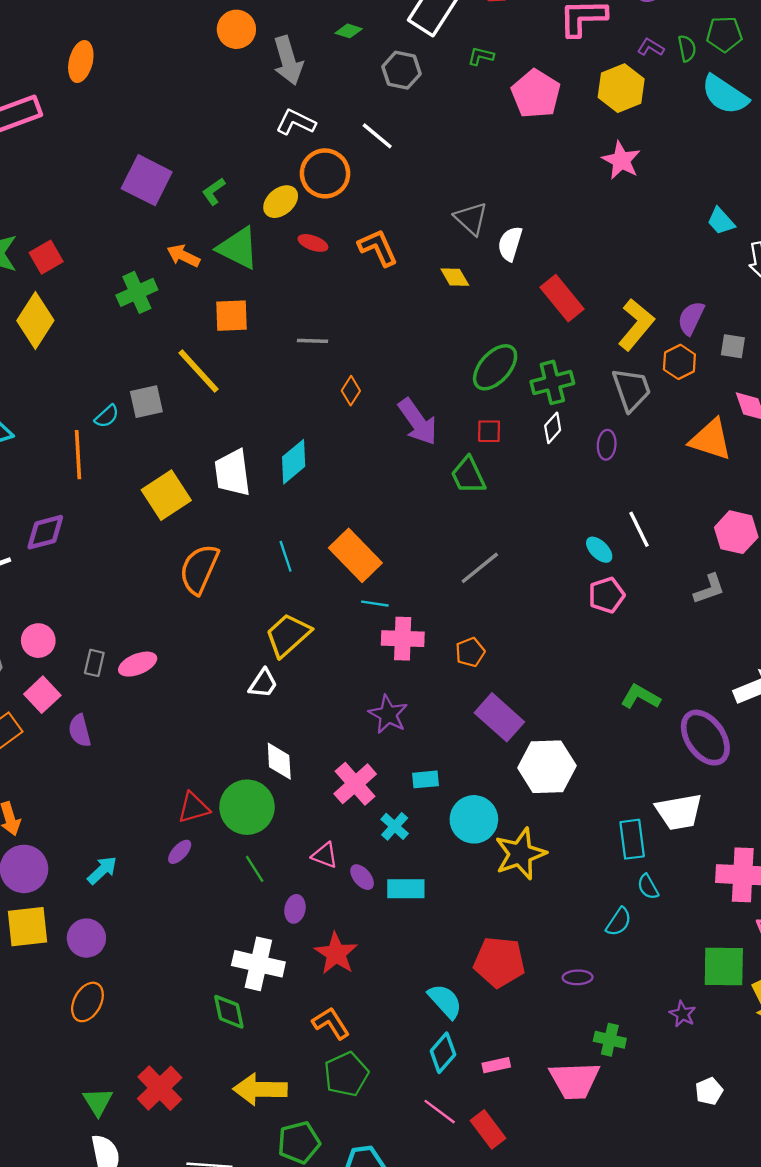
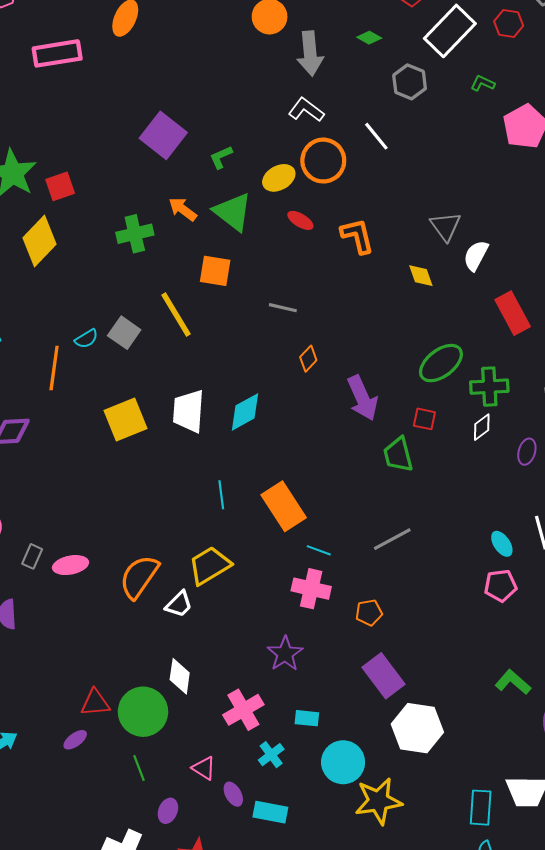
gray square: (146, 402) -> (124, 333), turned 36
orange semicircle: (199, 569) -> (139, 577), moved
cyan line: (375, 604) -> (319, 550), moved

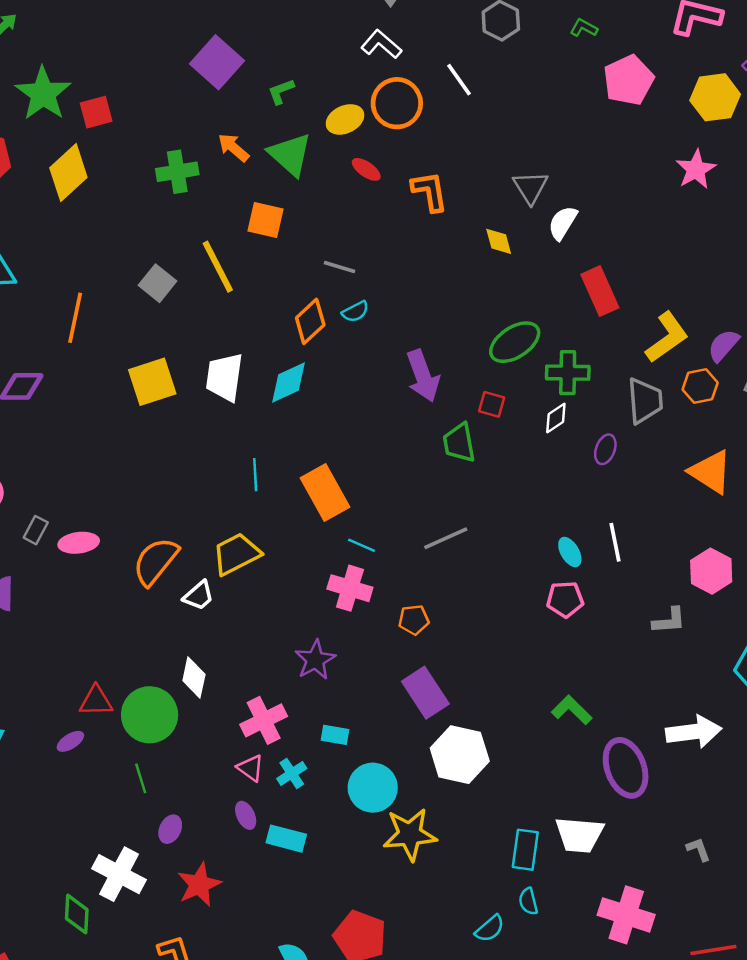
cyan semicircle: (86, 339) -> (355, 312), moved
orange diamond: (308, 359) -> (310, 321), moved, size x1.5
pink triangle: (204, 768) -> (250, 768), moved

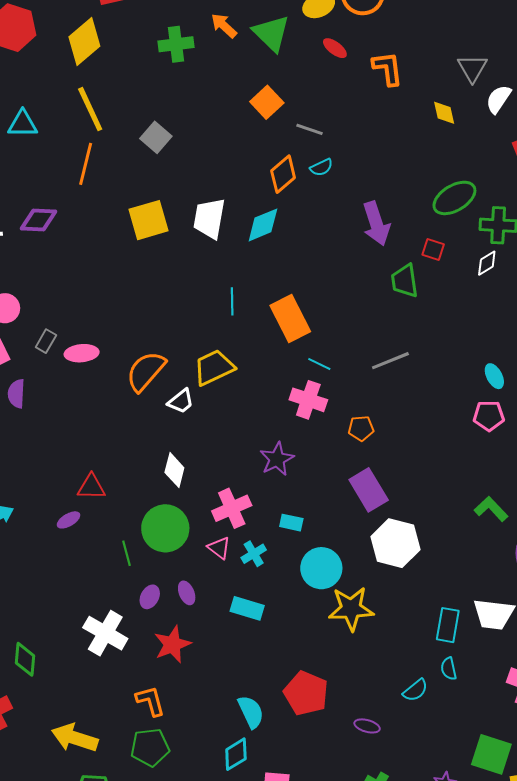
orange square: (265, 220) -> (267, 102), moved, turned 32
yellow line: (218, 267) -> (90, 109), moved
green circle: (150, 715) -> (165, 528), moved
purple ellipse: (246, 815) -> (187, 593), moved
green diamond: (77, 914) -> (25, 659), moved

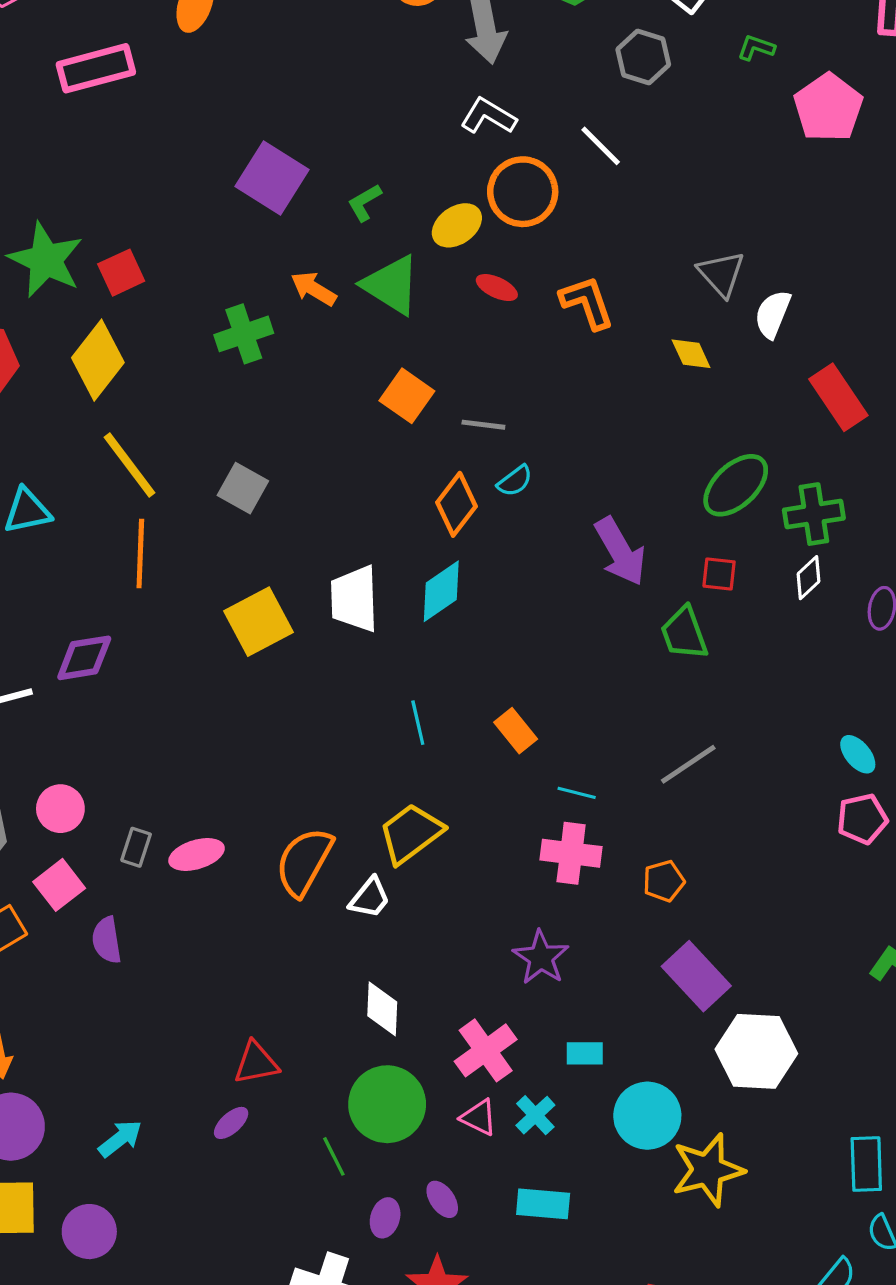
orange rectangle: (290, 319) -> (516, 731), size x0.6

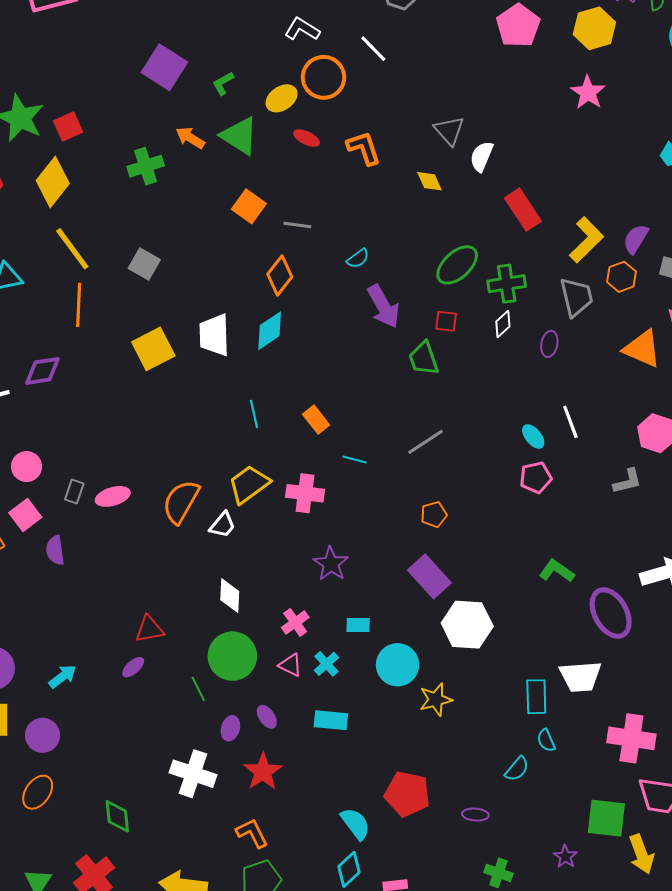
cyan semicircle: (515, 481) -> (358, 259), moved
pink cross: (571, 853) -> (305, 493), moved
orange pentagon: (664, 881) -> (434, 514), moved
pink cross: (486, 1050) -> (295, 622), size x0.7
yellow star: (708, 1170) -> (436, 700), size x0.7

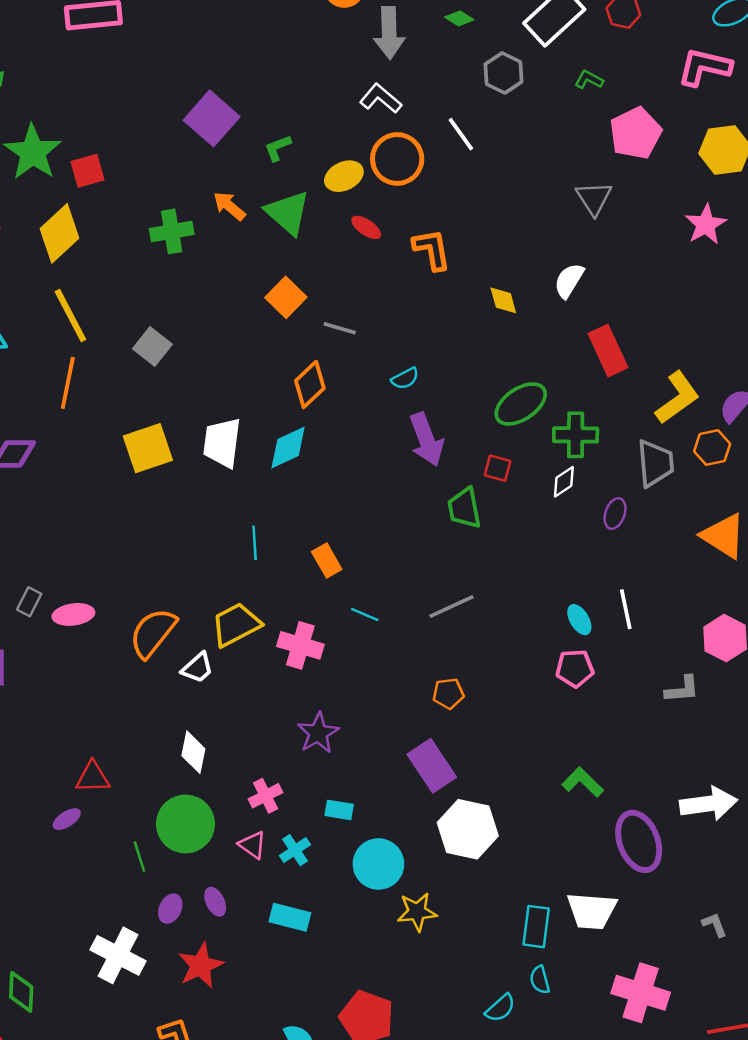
gray triangle: (449, 131) -> (594, 198), moved

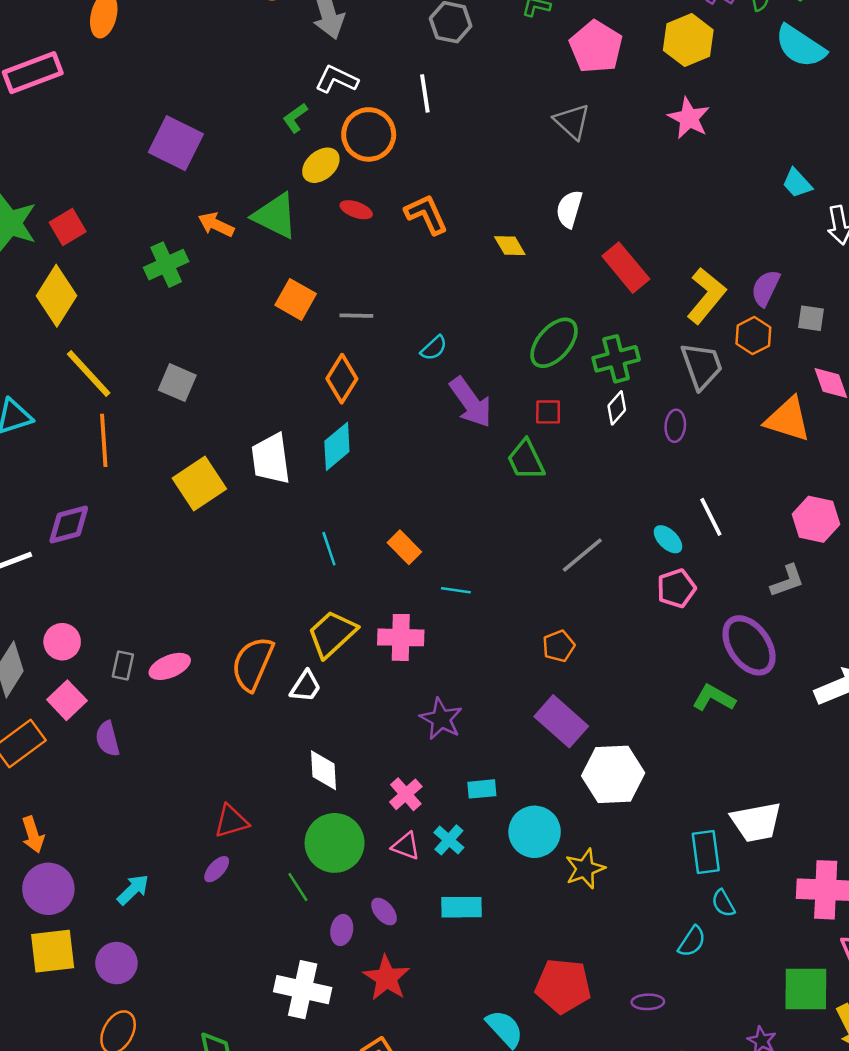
white line: (461, 134) -> (425, 93), turned 42
green L-shape: (278, 148) -> (295, 118), moved
gray line: (451, 607) -> (582, 555), moved
purple ellipse: (639, 841) -> (749, 645), moved

